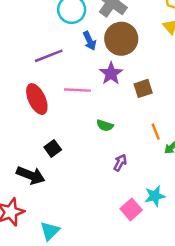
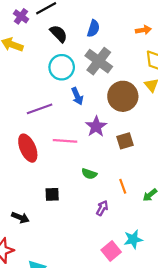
brown circle: (121, 39) -> (123, 96), moved
orange line: (156, 132) -> (123, 186), moved
black square: (53, 148) -> (52, 194), moved, turned 32
black arrow: (31, 175) -> (20, 218), size x0.7

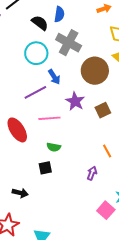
black semicircle: (59, 34) -> (40, 23), moved
purple line: (40, 109) -> (35, 92), moved
green semicircle: (89, 174) -> (54, 147), moved

